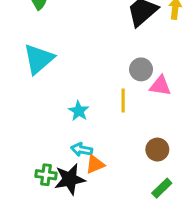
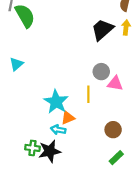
cyan triangle: (39, 59) -> (16, 64), moved, size x0.6
cyan star: (79, 111) -> (56, 102), size x1.6
orange triangle: (95, 164) -> (68, 118), moved

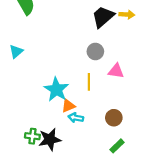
yellow arrow: (126, 28) -> (127, 15), turned 88
gray circle: (101, 72) -> (95, 51), moved
cyan arrow: (58, 130) -> (76, 118), moved

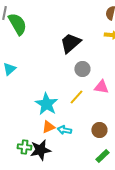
black trapezoid: (103, 17) -> (70, 43), moved
yellow line: (89, 82) -> (76, 97), turned 42
orange triangle: (68, 106) -> (48, 127), moved

